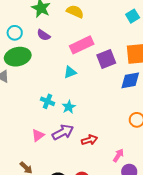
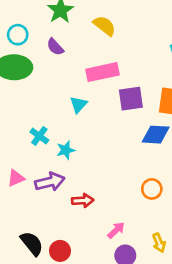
cyan triangle: (70, 72) -> (78, 105), turned -40

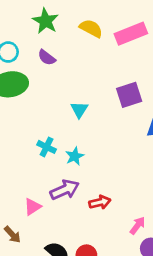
pink rectangle: (103, 72) -> (131, 34), moved
pink triangle: (16, 178) -> (33, 207), moved

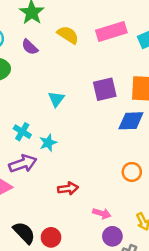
yellow semicircle: (91, 28) -> (68, 35), moved
purple arrow: (65, 190) -> (23, 164), moved
pink arrow: (138, 225) -> (102, 213), turned 66

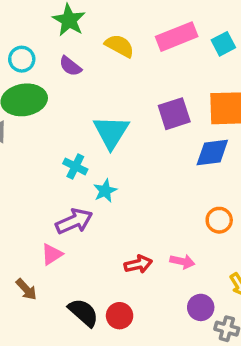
cyan triangle: (56, 99) -> (111, 132), size x1.6
cyan cross: (22, 132) -> (75, 166), moved
red arrow: (68, 188) -> (138, 264), moved
pink arrow: (102, 213) -> (182, 261), moved

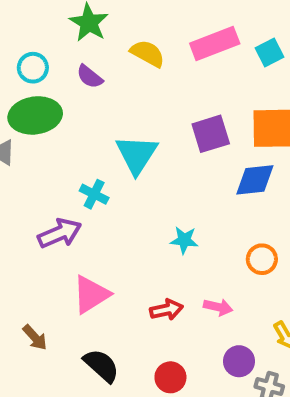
cyan star: (105, 191) -> (184, 240), moved, turned 30
purple arrow: (74, 221) -> (60, 233), moved
pink triangle: (52, 254) -> (91, 294), moved, size x1.5
red circle: (120, 316) -> (170, 377), moved

